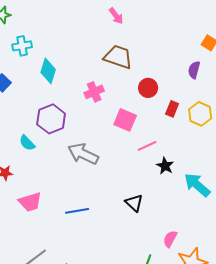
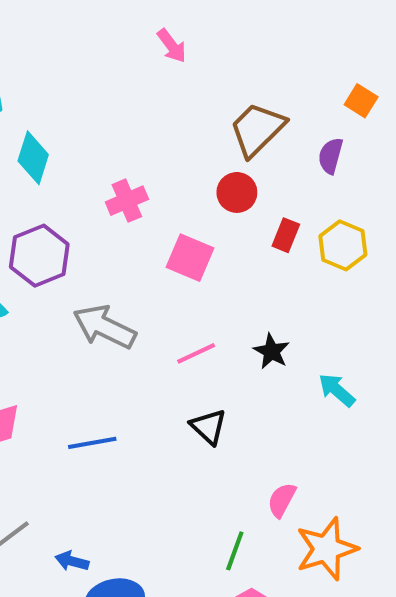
brown trapezoid: (118, 57) -> (257, 129), moved, turned -64
pink line: (147, 146) -> (196, 353), moved
cyan arrow: (197, 185) -> (337, 390), size x0.7

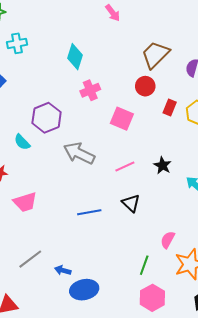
cyan diamond: (33, 158) -> (75, 57), moved
blue line: (92, 443) -> (89, 212), moved

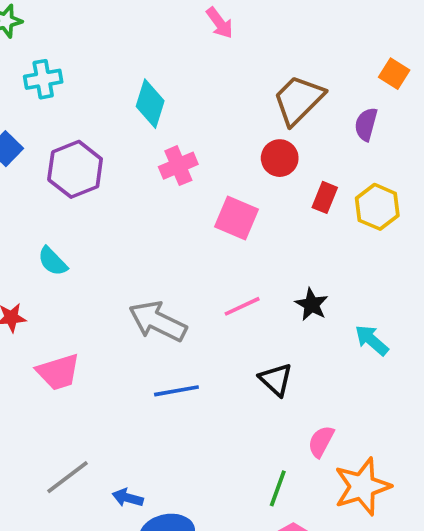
purple hexagon: (47, 118) -> (75, 169), moved
gray arrow: (79, 153) -> (158, 321), moved
black triangle: (131, 203) -> (276, 380), moved

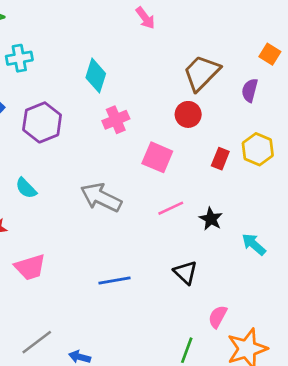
red rectangle: (325, 197) -> (220, 159), moved
pink line: (242, 306) -> (171, 208), moved
gray arrow: (158, 321) -> (101, 197), moved

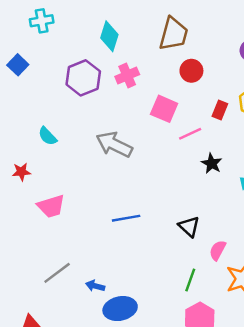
brown trapezoid: (202, 73) -> (174, 34), moved, turned 150
purple hexagon: (42, 122) -> (83, 78), moved
pink line: (171, 208) -> (190, 134), moved
black triangle: (185, 272) -> (189, 226), moved

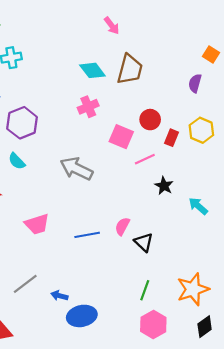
cyan diamond: (109, 36) -> (92, 70), moved, turned -55
red circle: (191, 71) -> (150, 120), moved
purple hexagon: (83, 78) -> (22, 123), moved
pink trapezoid: (51, 206) -> (37, 224), moved
pink semicircle: (218, 250) -> (122, 226), moved

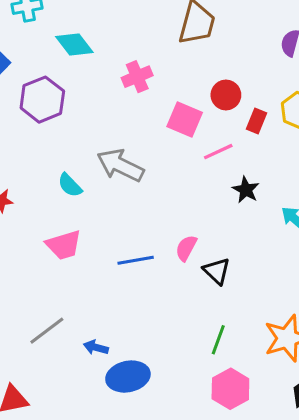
cyan diamond: (92, 70) -> (74, 44), moved
cyan semicircle: (17, 161) -> (70, 185), moved

